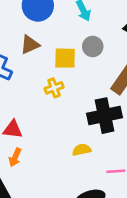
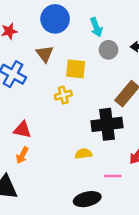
brown triangle: (30, 45) -> (45, 54), turned -48
gray circle: (93, 46) -> (108, 50), moved

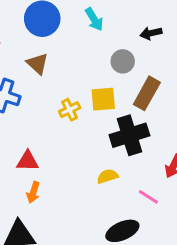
gray circle: (108, 50) -> (123, 61), moved
yellow square: (76, 69) -> (103, 99), moved
pink line: (113, 176) -> (148, 197), turned 42

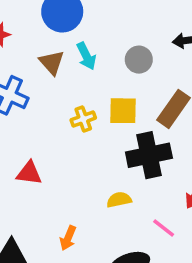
cyan arrow: (94, 19) -> (86, 56), moved
gray circle: (123, 61) -> (139, 60), moved
orange arrow: (33, 192) -> (68, 238), moved

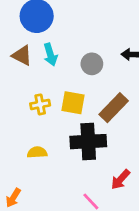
brown triangle: (52, 62) -> (22, 55), turned -30
yellow semicircle: (119, 200) -> (37, 152), moved

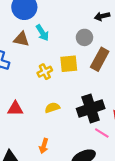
gray circle: (92, 64) -> (84, 37), moved
black cross: (88, 142) -> (91, 109), moved

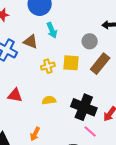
brown triangle: (21, 39) -> (31, 42), moved
black cross: (91, 109) -> (84, 107), turned 30

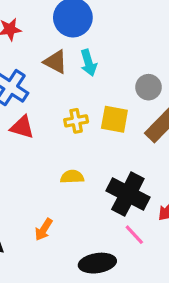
brown triangle: (31, 42) -> (56, 62), moved
red triangle: (15, 95) -> (22, 127), moved

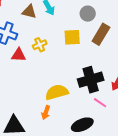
yellow cross: (76, 121) -> (40, 45), moved
yellow semicircle: (72, 177) -> (57, 92), moved, size x1.6
black cross: (128, 194) -> (91, 80), turned -30

